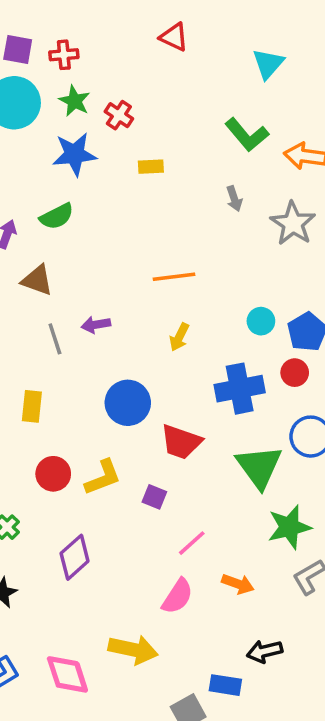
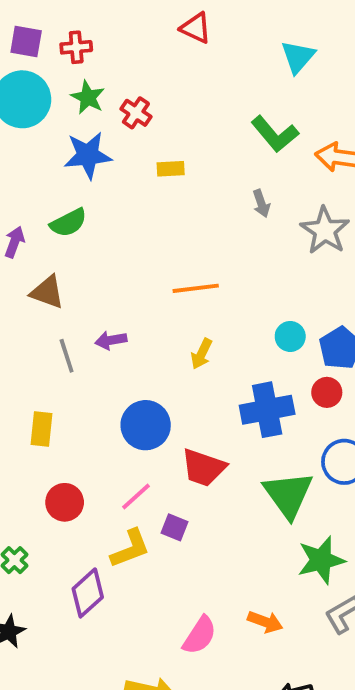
yellow L-shape: (103, 477) -> (130, 549), moved
pink line: (192, 543) -> (136, 497), moved

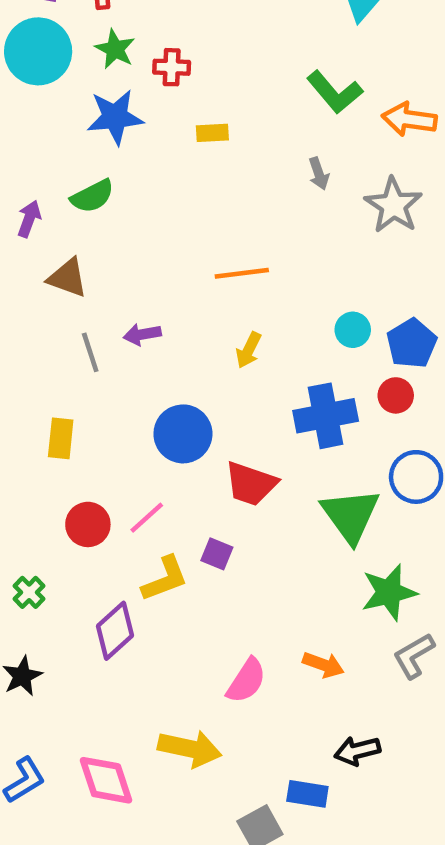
red cross: (136, 113) -> (172, 67), turned -32
pink line: (136, 497) -> (147, 518), moved

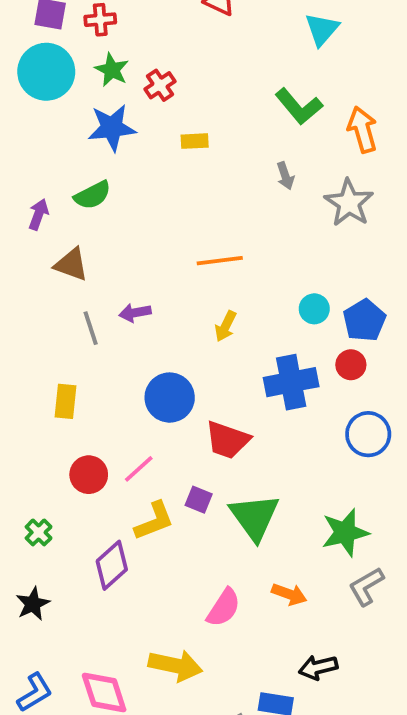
red cross: (172, 67) -> (160, 85), turned -36
orange arrow: (409, 119) -> (362, 130), turned 66
green triangle: (350, 515) -> (254, 517), moved

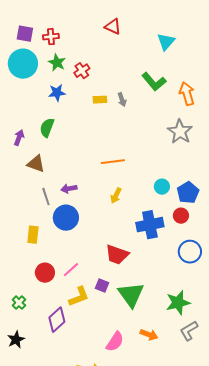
blue star: (112, 128) -> (57, 93), size x0.7
gray arrow: (285, 176) -> (122, 100), moved
green semicircle: (93, 195) -> (47, 128), turned 138
blue circle: (170, 398) -> (66, 218), moved

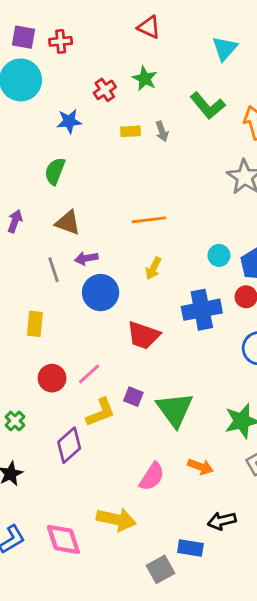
green star: (57, 63) -> (145, 79), moved
purple arrow: (19, 138) -> (15, 221), moved
brown triangle: (36, 164) -> (68, 223), moved
blue circle: (66, 218) -> (101, 293), moved
red trapezoid: (117, 255) -> (143, 335), moved

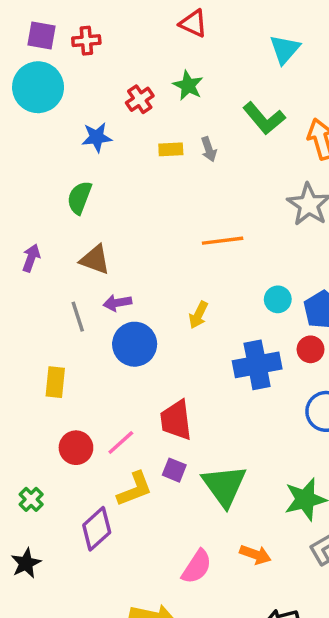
orange line: (149, 220) -> (223, 241), moved
red trapezoid: (143, 335) -> (176, 420), moved, turned 64

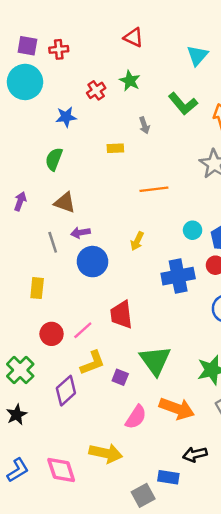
yellow rectangle: (171, 149) -> (115, 148), moved
purple square: (174, 470) -> (120, 377), moved
green cross: (31, 499) -> (20, 370), size x1.6
orange arrow: (255, 555) -> (177, 409), size x1.6

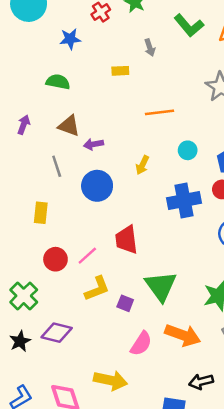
green semicircle: (54, 159) -> (58, 82), turned 80
cyan circle: (193, 230) -> (188, 150), moved
purple arrow: (80, 233) -> (93, 144), moved
purple diamond: (66, 391) -> (57, 333), moved, turned 56

